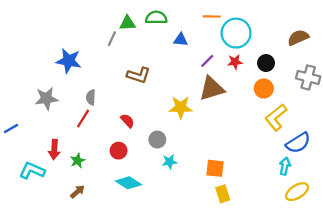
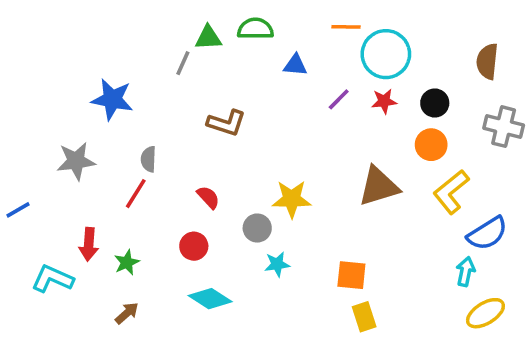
brown semicircle: (298, 38) -> (487, 61), turned -60
brown triangle: (212, 89) -> (379, 186), moved
yellow star: (181, 107) -> (292, 199), moved

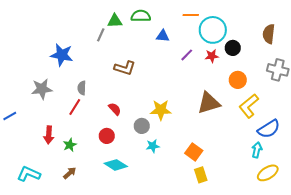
black circle: (435, 103) -> (233, 48), moved
orange square: (351, 275) -> (194, 152), turned 30
cyan L-shape: (52, 279) -> (29, 174), moved

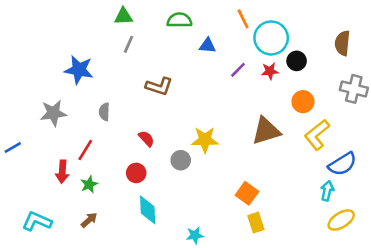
orange line: (191, 15) -> (243, 19), turned 63
green triangle: (115, 21) -> (123, 16), moved
red line: (75, 107) -> (85, 150), moved
cyan star: (153, 146) -> (195, 235), moved
cyan diamond: (116, 165) -> (148, 210), turned 55

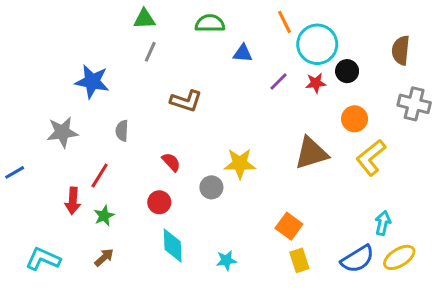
blue semicircle: (342, 164) -> (357, 259), moved
cyan star: (195, 235) -> (226, 260), moved

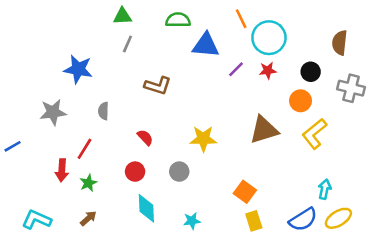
blue triangle: (243, 53) -> (206, 45), size x1.6
black circle: (347, 71) -> (311, 72), moved
gray circle: (211, 187) -> (179, 172), moved

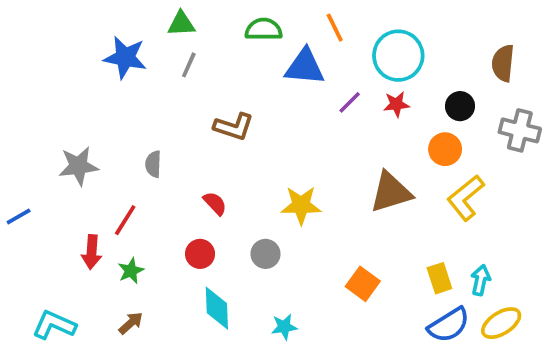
orange line: (241, 19) -> (335, 28), moved
blue star: (78, 69) -> (125, 57), moved
yellow rectangle: (254, 221) -> (439, 278), moved

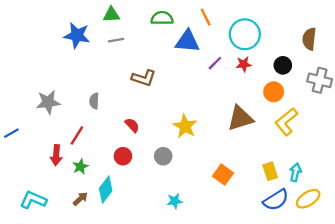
gray line: (189, 65) -> (116, 40), turned 56
yellow star: (301, 205) -> (185, 126), turned 30
cyan diamond: (217, 308) -> (106, 190), moved, turned 40

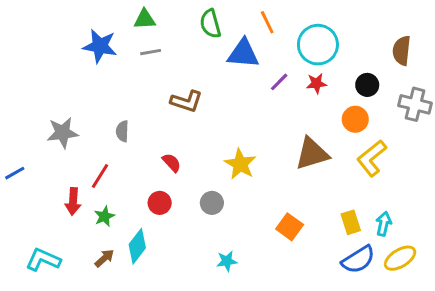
green semicircle: (162, 18) -> (210, 24), turned -105

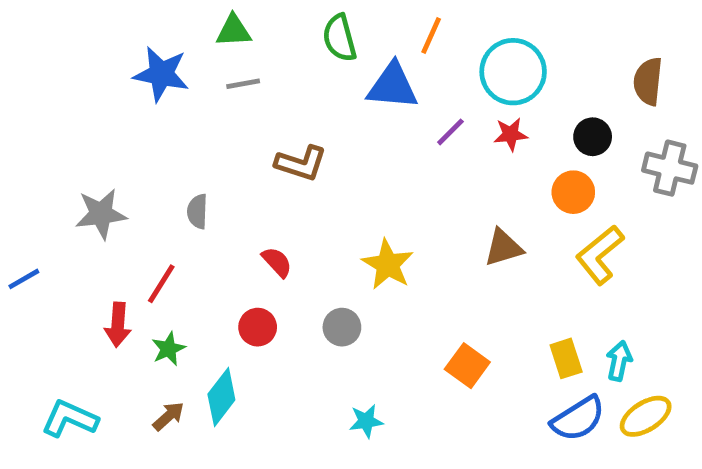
orange line: (267, 22) -> (431, 36), turned 50
brown triangle: (312, 154) -> (503, 248), size x0.7

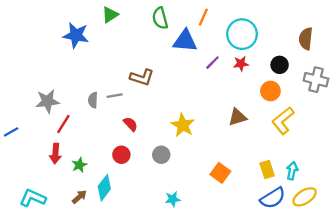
green triangle: (234, 31) -> (110, 15), turned -30
gray line: (243, 84) -> (115, 96), moved
red line: (161, 284) -> (63, 124), moved

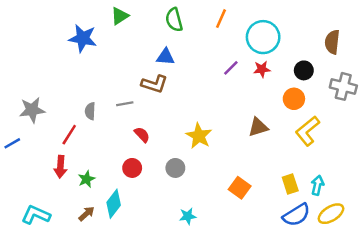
blue triangle: (185, 41) -> (165, 57), moved, size x0.7
gray semicircle: (93, 100) -> (90, 111), moved
gray star: (47, 101) -> (32, 110), moved

